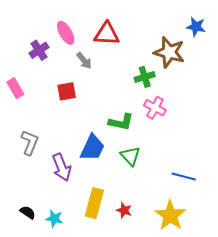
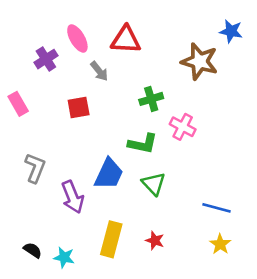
green cross: (145, 77) -> (151, 99), moved
red star: (124, 210) -> (155, 241), moved
yellow star: (170, 215) -> (220, 244), moved, size x0.6

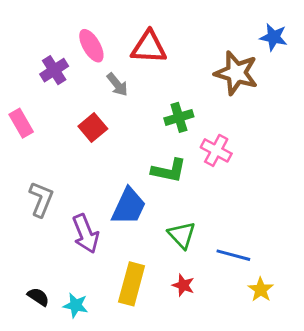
red square: (79, 107) -> (93, 127), turned -30
green triangle: (154, 184) -> (182, 235), moved
blue line: (217, 208) -> (233, 255), moved

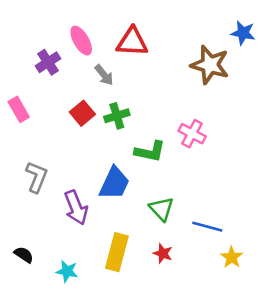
green cross: (179, 117) -> (117, 116), moved
black semicircle: (38, 297) -> (24, 255), moved

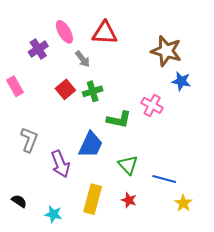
blue star: (243, 33) -> (181, 81), moved

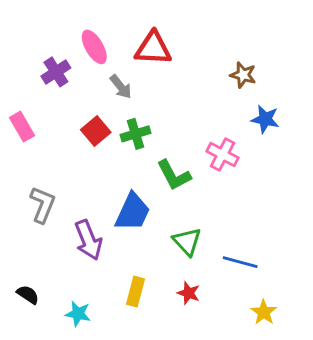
brown star: (166, 51) -> (243, 75), size x0.6
green L-shape: (119, 120) -> (174, 175), turned 50
yellow rectangle: (93, 199) -> (136, 292), size x0.7
yellow star: (183, 203) -> (264, 312), moved

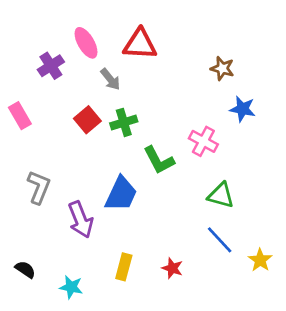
green triangle: (187, 241) -> (221, 195), moved, turned -32
blue line: (240, 262) -> (220, 240), turned 32
yellow star: (264, 312) -> (260, 260), moved

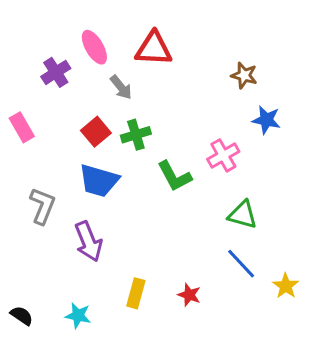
pink cross: (203, 141) -> (223, 155), turned 32
blue trapezoid: (121, 194) -> (99, 181), moved, turned 81
black semicircle: (25, 270) -> (22, 316), moved

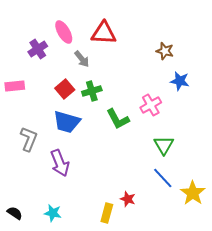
pink rectangle: (22, 127) -> (15, 86), turned -66
green triangle: (243, 215) -> (164, 145), turned 45
yellow star: (286, 286) -> (193, 193), size x1.4
yellow rectangle: (136, 293) -> (107, 213), moved

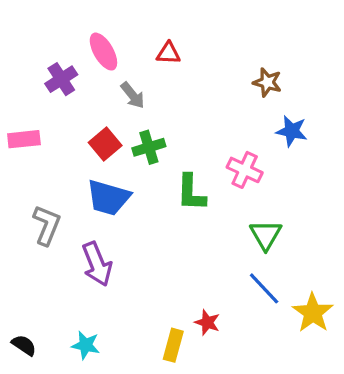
red triangle: (104, 33) -> (168, 53), size x0.6
pink cross: (151, 105) -> (245, 170), turned -35
green L-shape: (118, 119) -> (191, 193), turned 30

